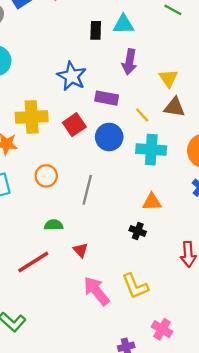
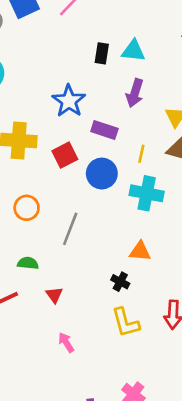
yellow line: (142, 115) -> (141, 154), turned 49
yellow L-shape: (135, 286) -> (126, 323), moved
pink arrow: (96, 291) -> (66, 342), size x0.6

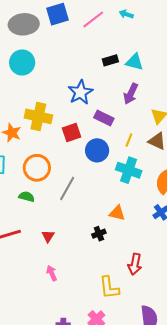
black rectangle: (102, 53) -> (110, 60), turned 56
orange circle: (27, 208) -> (37, 168), size x1.4
green semicircle: (28, 263) -> (27, 197), moved
black cross: (120, 282) -> (99, 234), turned 32
yellow L-shape: (126, 323) -> (109, 288), moved

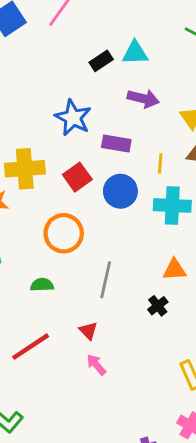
purple arrow: (131, 94) -> (143, 99), turned -85
orange circle: (37, 168) -> (64, 233), moved
gray line: (67, 188) -> (106, 280), moved
pink arrow: (52, 273) -> (96, 365), moved

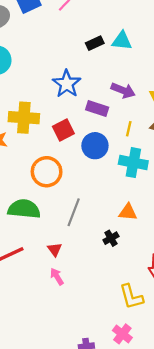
purple arrow: (143, 99) -> (123, 90), moved
green semicircle: (42, 285) -> (24, 209), size x1.8

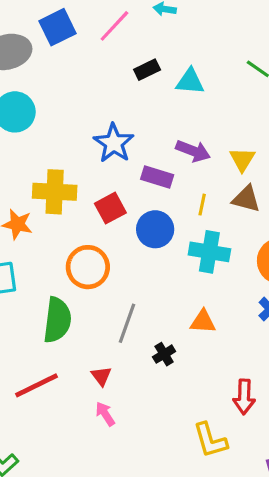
black rectangle: (95, 43) -> (147, 70), moved
green semicircle: (24, 209) -> (57, 320), turned 92
black cross: (111, 238) -> (164, 354), moved

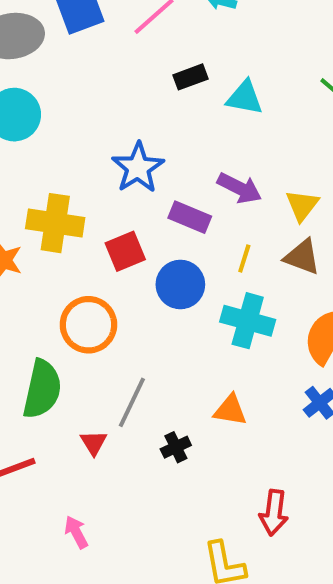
red triangle: (101, 376) -> (94, 443), moved
pink arrow: (105, 414) -> (76, 532), moved

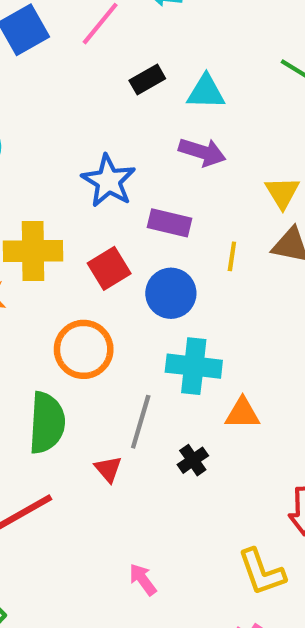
purple arrow: (240, 188) -> (202, 152), moved
cyan cross: (248, 321) -> (194, 366), moved
pink arrow: (76, 532) -> (143, 579), moved

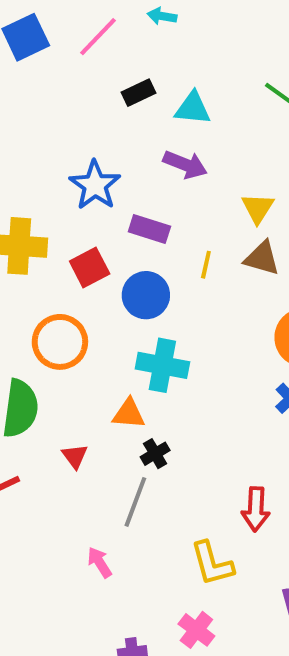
orange triangle: (242, 413) -> (129, 414), moved
gray line: (141, 422) -> (135, 502), moved

